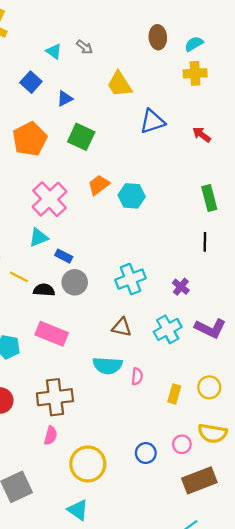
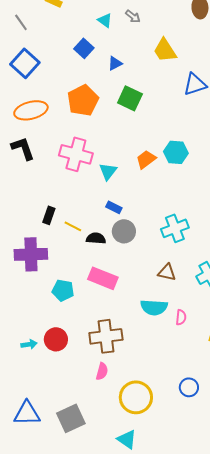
orange trapezoid: (99, 185) -> (146, 159), moved
pink cross: (49, 199) -> (76, 154), moved, turned -32
cyan triangle: (39, 237) -> (108, 171), moved, turned -30

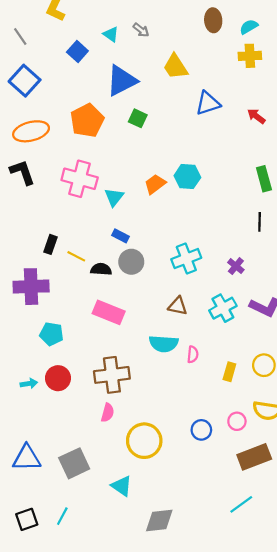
blue square: (84, 48) -> (77, 52), moved
blue triangle: (115, 63) -> (122, 81), size x2.0
green square: (130, 98) -> (138, 118), size x0.7
cyan pentagon: (63, 290) -> (52, 334), moved
cyan triangle: (127, 439) -> (122, 486), moved

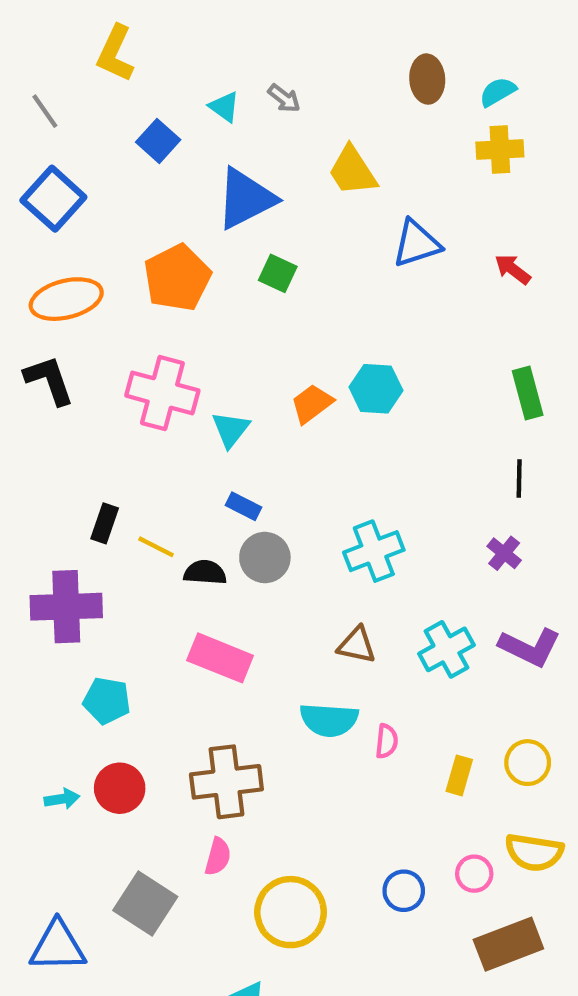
purple cross: (236, 266) -> (504, 553), moved
gray square: (74, 463) -> (145, 904), moved, turned -32

